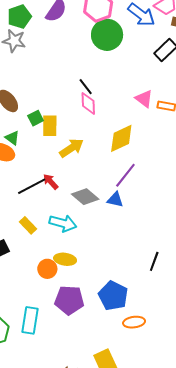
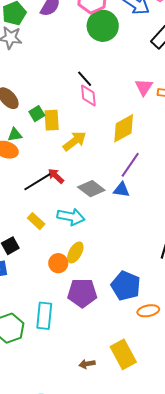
pink triangle: (144, 99) -> (144, 87), turned 30
green triangle: (12, 138) -> (15, 135), turned -42
yellow ellipse: (65, 259) -> (75, 252), turned -65

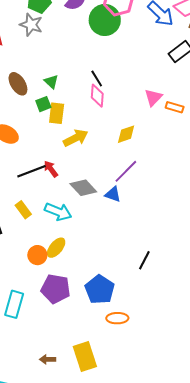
green circle: (103, 26) -> (105, 20), moved
yellow diamond: (124, 128) -> (126, 134), size x0.7
green triangle: (15, 135) -> (51, 82), moved, turned 42

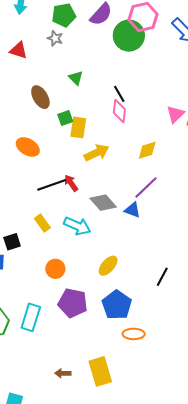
gray star: (31, 25) -> (55, 38), size x0.7
green triangle: (51, 82) -> (76, 78), moved
yellow ellipse: (56, 248) -> (108, 266), moved

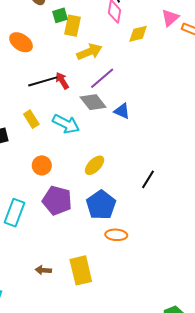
yellow diamond: (147, 150) -> (138, 34), moved
purple line: (146, 187) -> (102, 78), moved

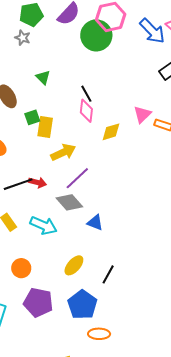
red arrow: (62, 81) -> (38, 182), turned 138
blue triangle: (122, 111) -> (95, 223), moved
black line: (148, 179) -> (108, 274), moved

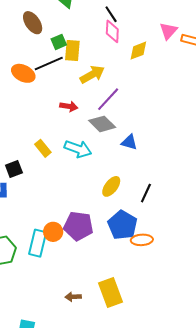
black line: (18, 184) -> (49, 63), moved
orange circle: (21, 268) -> (53, 232), moved
orange ellipse: (99, 334) -> (142, 240), moved

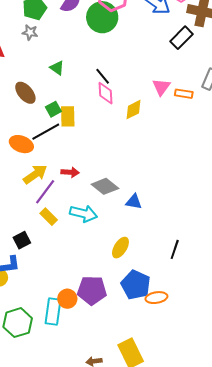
yellow arrow: (92, 74) -> (35, 174), moved
purple line: (108, 99) -> (45, 192), moved
black line: (146, 193) -> (175, 249), moved

